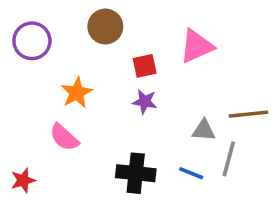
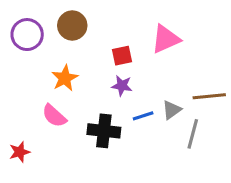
brown circle: (105, 27) -> (72, 25), moved
gray triangle: (204, 130) -> (172, 110), turned -40
black cross: (136, 173) -> (104, 131), moved
blue line: (191, 173) -> (143, 116), moved, turned -40

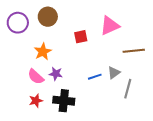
purple star: (122, 86) -> (56, 74), moved
brown line: (209, 96) -> (134, 51), moved
black cross: (104, 131) -> (64, 101), moved
red star: (20, 152) -> (36, 101), moved

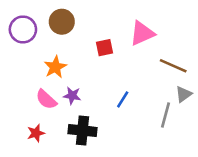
brown line: (134, 51) -> (173, 66), turned 30
gray triangle: (114, 73) -> (184, 94), moved
blue line: (95, 77) -> (123, 99), turned -40
red star: (36, 101) -> (36, 133), moved

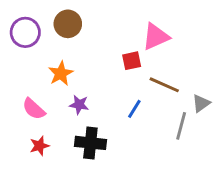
red square: (105, 48) -> (132, 61), moved
brown line: (173, 66) -> (164, 85), moved
pink semicircle: (46, 99) -> (34, 109), moved

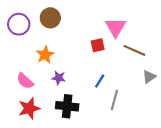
pink triangle: (156, 37) -> (116, 27), turned -35
brown line: (164, 85) -> (134, 50), moved
gray line: (181, 126) -> (114, 100), moved
red star: (39, 146) -> (29, 108), size x1.5

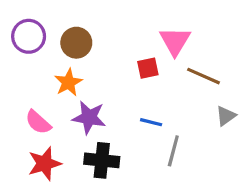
brown circle: (50, 18) -> (76, 43), moved
purple star: (59, 78) -> (89, 117), size x1.5
blue line: (100, 81) -> (151, 122), turned 72

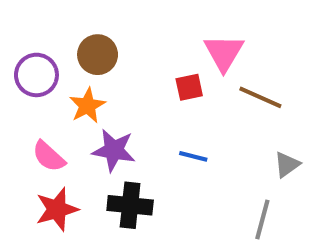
purple circle: (29, 36) -> (36, 75), moved
gray triangle: (226, 116) -> (287, 165), moved
gray line: (173, 151) -> (262, 219), moved

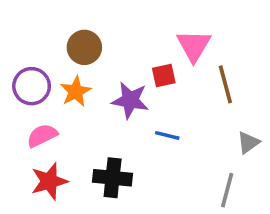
purple circle: (36, 75) -> (32, 86), moved
brown line: (260, 97) -> (225, 84), turned 51
purple star: (114, 150) -> (130, 100), moved
pink semicircle: (49, 156) -> (42, 135), turned 112

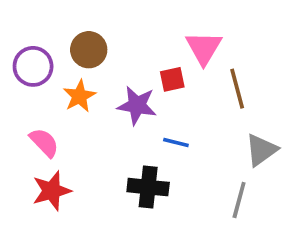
purple circle: (32, 86) -> (33, 66), moved
pink semicircle: (42, 135) -> (44, 142), turned 72
gray triangle: (248, 143) -> (261, 150), size x1.4
black cross: (113, 178) -> (148, 187), moved

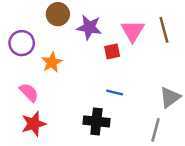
brown circle: (89, 50) -> (58, 14), moved
brown line: (237, 89) -> (164, 30), moved
purple star: (137, 105) -> (89, 27), moved

